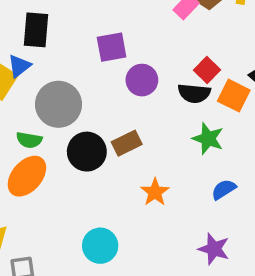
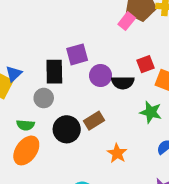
black rectangle: (36, 30) -> (54, 72), moved
red square: (207, 70) -> (146, 64), turned 30
black semicircle: (194, 93) -> (123, 83), moved
gray circle: (59, 104) -> (44, 98), size x0.6

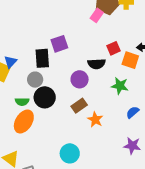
purple circle: (101, 76) -> (80, 79), moved
brown rectangle: (94, 121) -> (79, 106), moved
black circle: (67, 129) -> (45, 97), moved

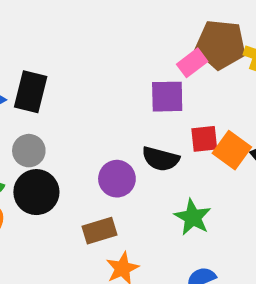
purple square: (59, 44) -> (167, 97), moved
black rectangle: (42, 58) -> (31, 92), moved
orange square: (130, 60) -> (232, 150), moved

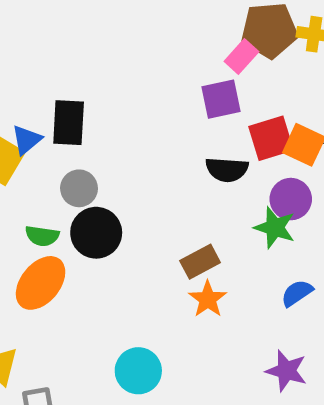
red square: (204, 139) -> (271, 138), size x1.4
purple circle: (117, 179) -> (291, 199), moved
brown rectangle: (99, 231) -> (200, 262), moved

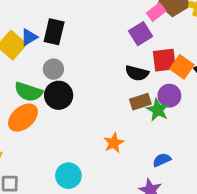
purple square: (221, 99) -> (141, 34), turned -30
green semicircle: (42, 236) -> (28, 92), size x1.5
brown rectangle: (200, 262) -> (140, 102), moved
blue semicircle: (297, 293) -> (162, 160), moved

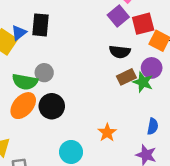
red square: (164, 60) -> (143, 24), moved
gray circle: (53, 69) -> (44, 73), moved
black circle: (59, 95) -> (52, 106), moved
orange star: (114, 143) -> (107, 133), moved
blue semicircle: (162, 160) -> (153, 126), turned 133

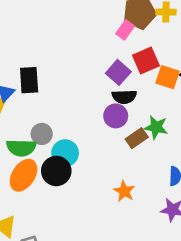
purple square: (118, 16) -> (118, 72), moved
purple circle: (152, 68) -> (116, 116), moved
brown rectangle: (126, 77) -> (137, 138), moved
cyan circle: (71, 152) -> (65, 153), moved

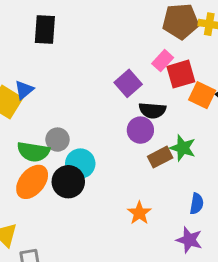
pink rectangle: (125, 30) -> (163, 61), moved
purple square: (118, 72) -> (128, 83), moved
black rectangle: (29, 80) -> (45, 30), moved

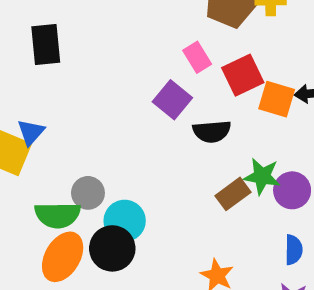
pink rectangle: (163, 61) -> (197, 57), moved, turned -65
purple circle: (140, 130) -> (292, 190), moved

